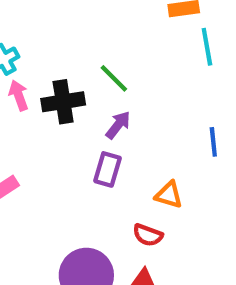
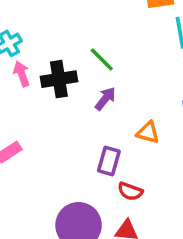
purple rectangle: (108, 169) -> (109, 161), moved
orange triangle: (169, 195) -> (148, 133), moved

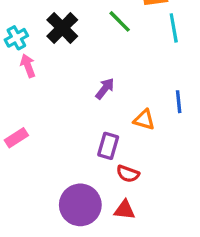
green line: (102, 59) -> (120, 21), moved
black cross: (59, 79) -> (62, 28), moved, turned -36

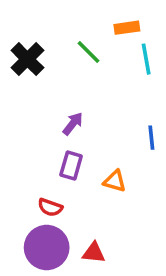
orange triangle: (144, 120) -> (115, 181), moved
purple rectangle: (108, 146) -> (71, 165), moved
red semicircle: (128, 174) -> (50, 207), moved

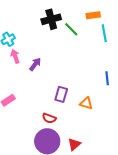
black cross: (27, 59) -> (51, 19), moved, turned 30
purple arrow: (73, 124) -> (35, 64), moved
red triangle: (94, 253) -> (74, 144), turned -48

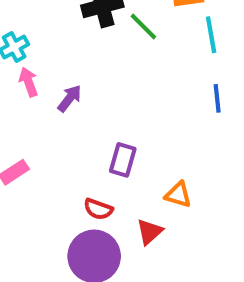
blue line: (107, 78) -> (217, 98), moved
orange triangle: (86, 103) -> (178, 195), moved
red triangle: (74, 144) -> (150, 232), moved

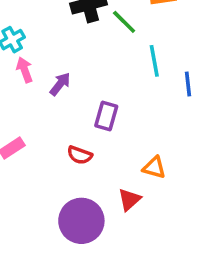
cyan line: (211, 35) -> (154, 61), moved
purple rectangle: (123, 160) -> (106, 116), moved
red semicircle: (98, 209) -> (80, 155), moved

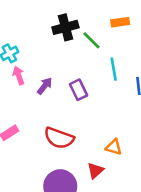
purple rectangle: (106, 116) -> (78, 90), moved, turned -42
red semicircle: (80, 155) -> (59, 138), size x1.6

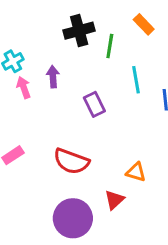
orange rectangle: (120, 22) -> (144, 24), turned 54
green line: (92, 40) -> (110, 46), turned 54
purple arrow: (45, 86) -> (53, 77), moved, turned -42

